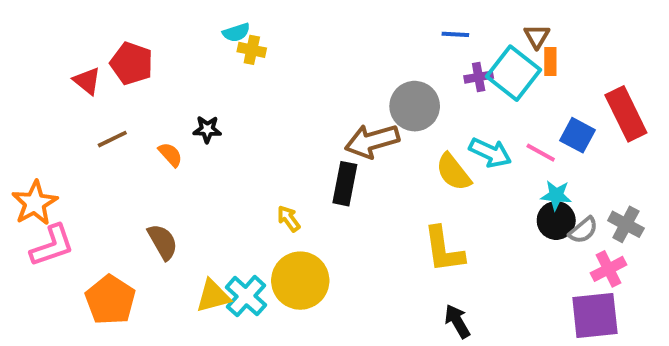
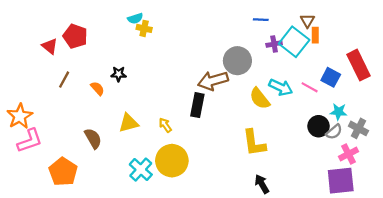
brown line: (112, 139) -> (64, 80), turned -35
cyan star: (556, 195) -> (339, 112), moved
yellow triangle: (213, 296) -> (129, 123), moved

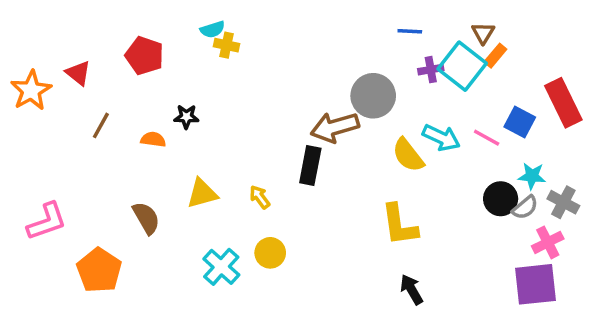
orange rectangle: (315, 35) -> (495, 56), turned 40
red pentagon: (75, 36) -> (144, 56), moved
orange semicircle: (97, 88) -> (153, 139), turned -40
orange star: (20, 116) -> (31, 91), moved
yellow circle: (172, 161) -> (270, 253), size x0.6

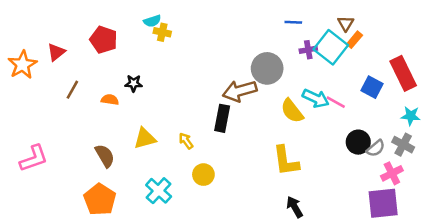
red triangle: (78, 73) -> (56, 52), turned 42
pink line: (487, 138) -> (336, 102), moved
cyan star: (532, 176) -> (411, 116), moved
yellow circle: (270, 253) -> (203, 175), moved
orange pentagon: (99, 270) -> (100, 199), moved

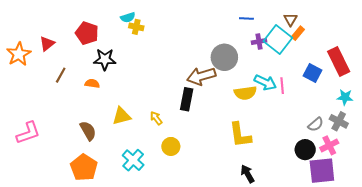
black star: (134, 83) -> (105, 59), moved, size x1.5
pink line: (336, 102) -> (282, 86), turned 56
yellow semicircle: (292, 111) -> (245, 93), turned -60
black circle: (358, 142) -> (305, 150), moved

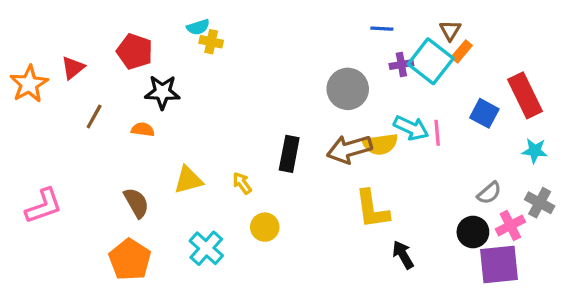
brown arrow: (201, 76) -> (349, 149), moved
gray cross: (339, 121) -> (540, 203), moved
black arrow: (247, 174) -> (403, 255), moved

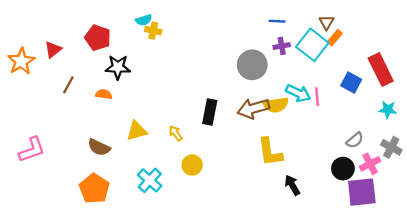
purple cross: (401, 64) -> (282, 46), moved
brown semicircle: (136, 203) -> (99, 147), turned 145

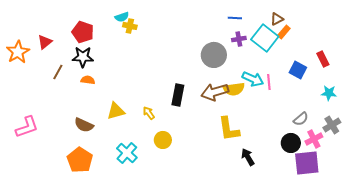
brown triangle: (326, 22) -> (277, 19), turned 32
black star: (118, 67) -> (83, 57), moved
red rectangle: (381, 70) -> (323, 59), size x0.6
gray cross: (391, 147) -> (332, 125), turned 30

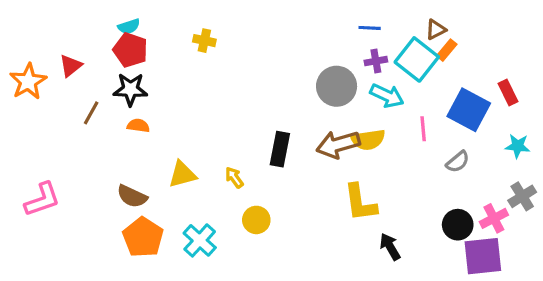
cyan semicircle: (122, 17) -> (129, 26), moved
blue square: (298, 70) -> (469, 110), size x1.5
cyan arrow: (253, 79) -> (387, 96), moved
gray semicircle: (301, 119) -> (458, 162), moved
orange pentagon: (80, 160) -> (143, 237), moved

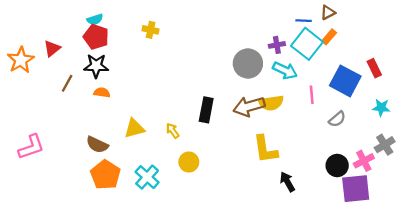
blue line: (370, 28) -> (304, 21), moved
brown triangle: (436, 30) -> (328, 13), moved

